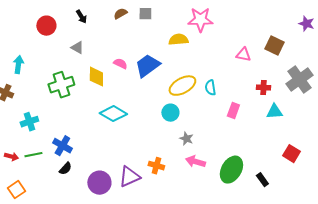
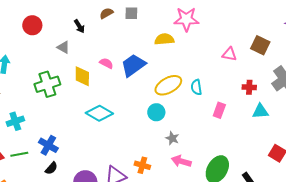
black arrow: (81, 17) -> (79, 26), moved

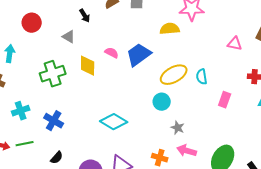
red circle: (32, 25) -> (32, 23), moved
cyan diamond: (99, 113) -> (114, 122), moved
blue cross: (48, 145) -> (54, 121), moved
orange cross: (142, 165) -> (160, 158), moved

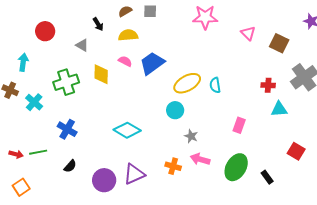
yellow semicircle: (170, 29) -> (128, 35), moved
pink triangle: (235, 44) -> (248, 33), moved, turned 35
pink rectangle: (225, 100) -> (239, 125), moved
cyan cross: (21, 111) -> (34, 102), moved, turned -30

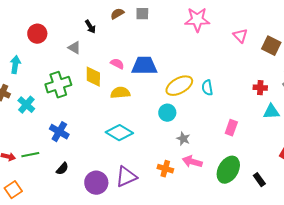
yellow semicircle: (128, 35) -> (120, 93), moved
blue trapezoid: (152, 63) -> (144, 66), turned 36

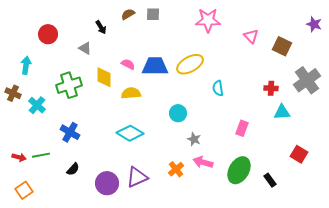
yellow ellipse: (179, 86) -> (190, 64), moved
orange cross: (165, 169) -> (176, 169), turned 35

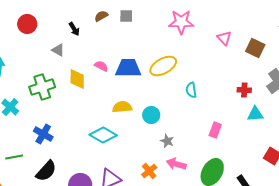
red circle: (48, 34) -> (27, 24), moved
yellow semicircle: (131, 93) -> (122, 107), moved
black semicircle: (73, 169) -> (46, 171), size x1.6

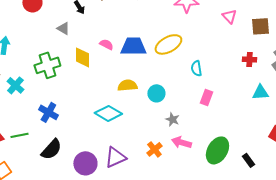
brown square: (255, 48) -> (260, 26), turned -30
red cross: (244, 90) -> (249, 59), moved
pink rectangle: (215, 130) -> (206, 97), moved

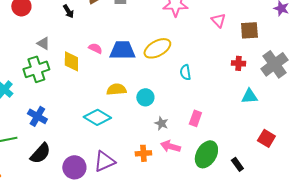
gray triangle: (63, 28) -> (43, 43), moved
pink rectangle: (206, 97) -> (195, 118), moved
orange cross: (154, 149) -> (143, 153), turned 35

